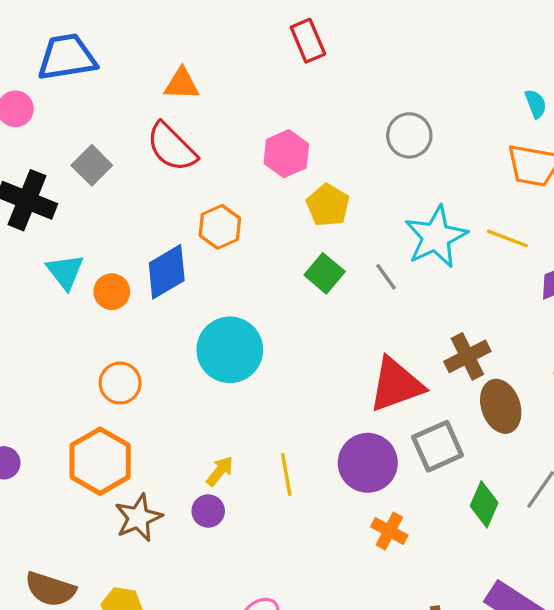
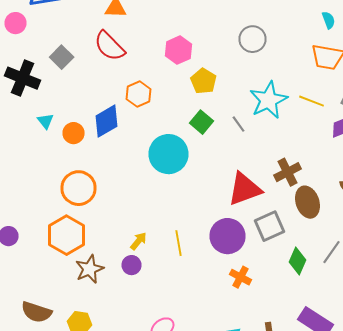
cyan triangle: (65, 272) -> (46, 121), size x0.7
cyan circle: (230, 350) -> (168, 154), moved
orange circle: (120, 383) -> (78, 188), size x1.4

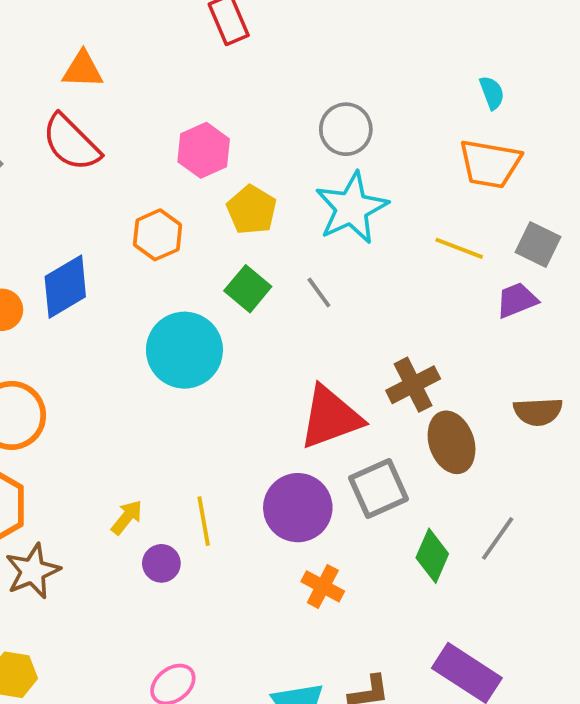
orange hexagon: (138, 94) -> (158, 235), moved
cyan star: (268, 100) -> (352, 208), moved
purple circle: (132, 265) -> (161, 563), moved

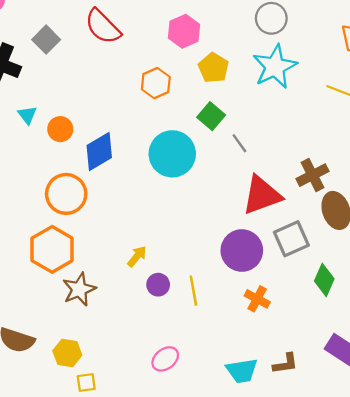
blue diamond: (65, 287) -> (99, 151), moved
gray line: (319, 292) -> (239, 143), moved
yellow line: (204, 521) -> (193, 291), moved

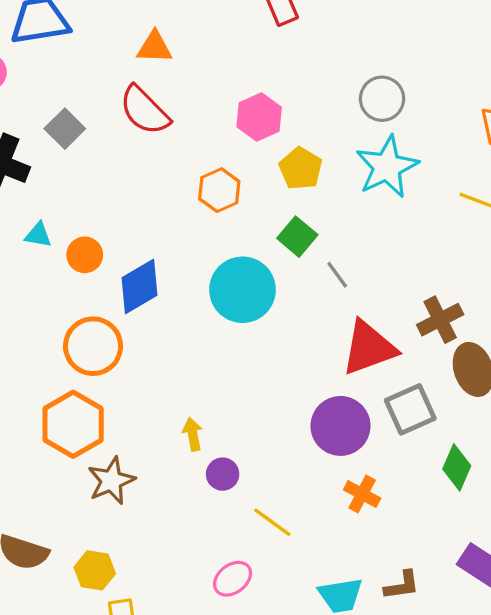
cyan triangle: (27, 115) -> (38, 235), turned -42
yellow arrow: (137, 256) -> (193, 434), turned -50
yellow line: (193, 291) -> (272, 522), moved, turned -44

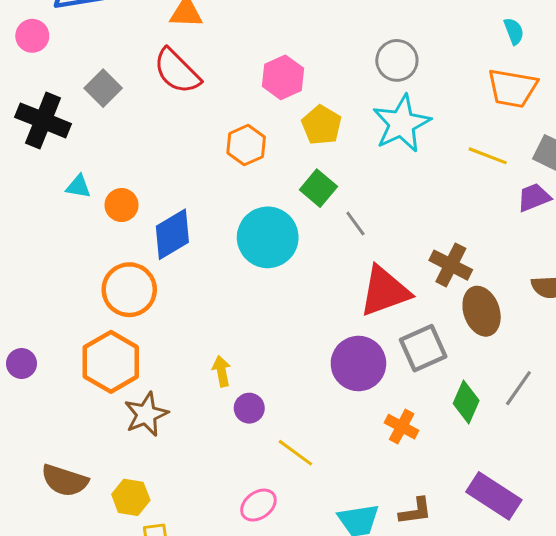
brown cross: (440, 320) -> (451, 265), turned -36
orange cross: (362, 494) -> (402, 427), moved

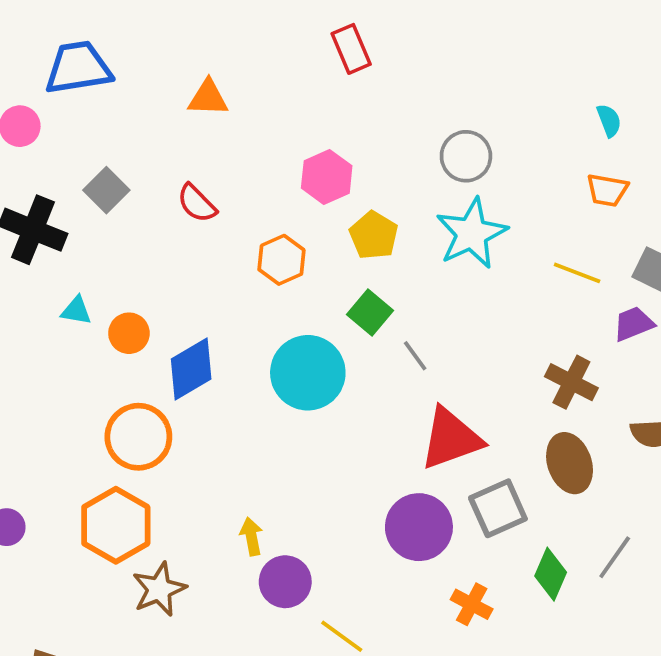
red semicircle: (177, 71) -> (197, 203), moved, size x0.7
orange trapezoid: (512, 88) -> (607, 190), size x0.7
brown cross: (451, 265) -> (571, 382), moved
purple circle: (249, 408) -> (285, 582), size x1.4

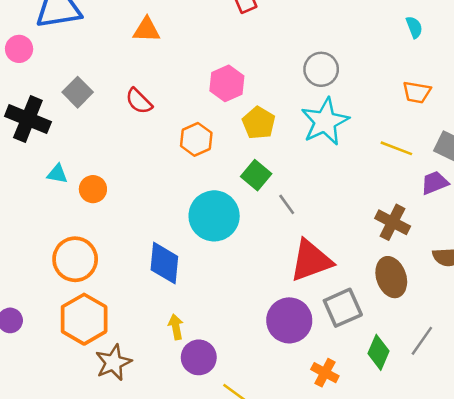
cyan semicircle: (609, 120) -> (414, 27), moved
blue diamond: (191, 369) -> (164, 263), moved, turned -54
orange circle: (138, 437) -> (75, 259), moved

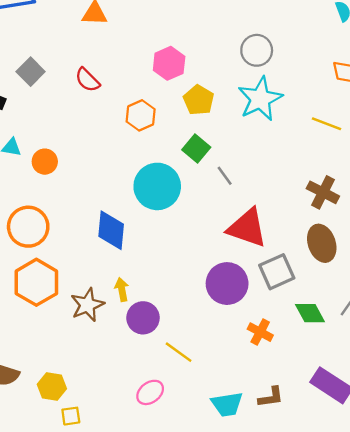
red triangle: (311, 261) -> (247, 228), turned 39
green diamond: (379, 352) -> (310, 313), turned -52
brown star: (113, 362) -> (87, 305), moved

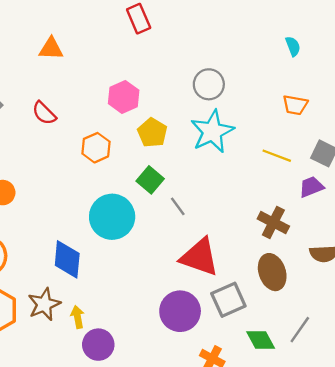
brown star: (87, 305) -> (44, 304), moved

